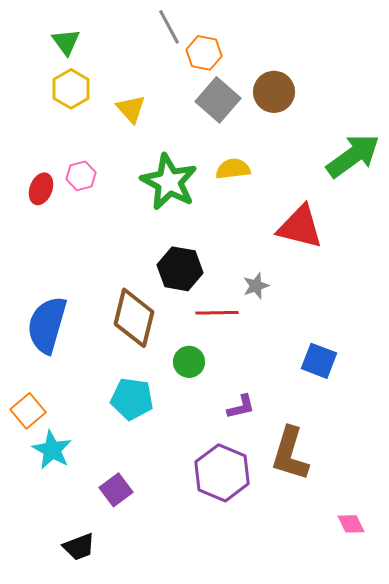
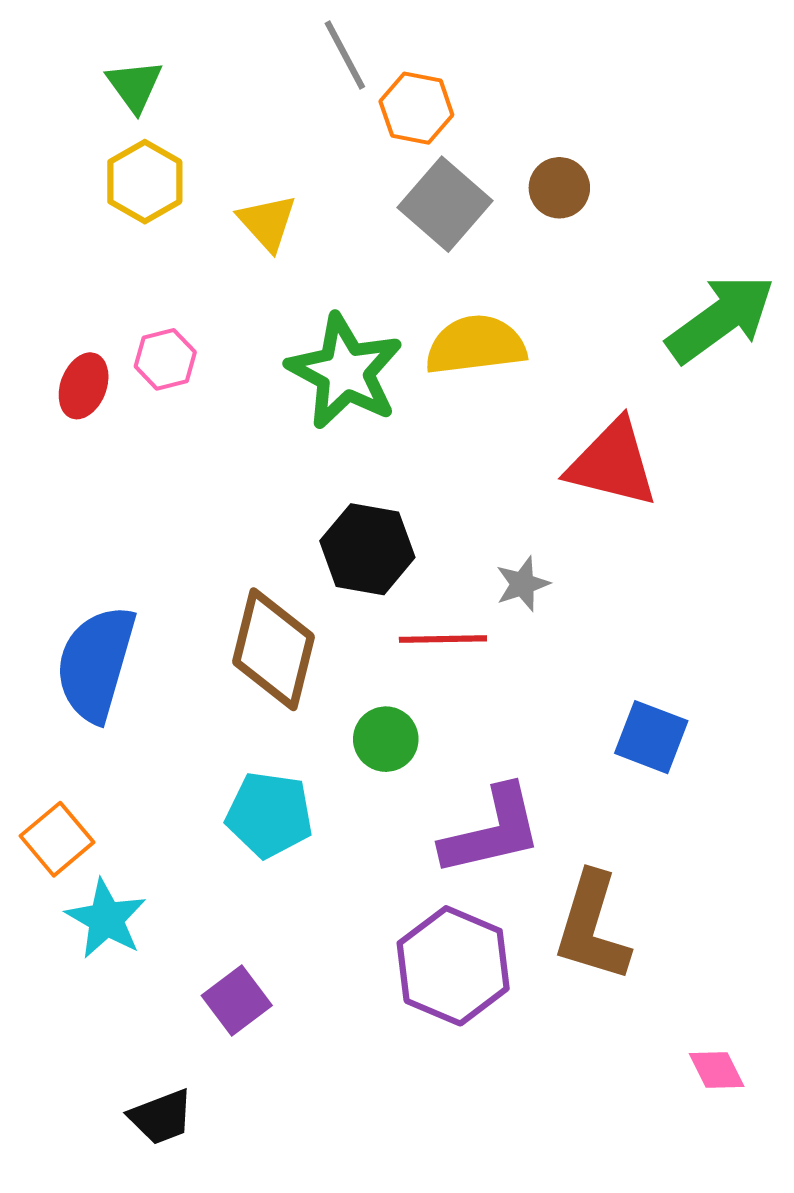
brown circle: (274, 92) -> (559, 188), size x0.7
yellow semicircle: (233, 169) -> (476, 345), size x1.4
purple L-shape: (241, 407) -> (492, 831), size x1.8

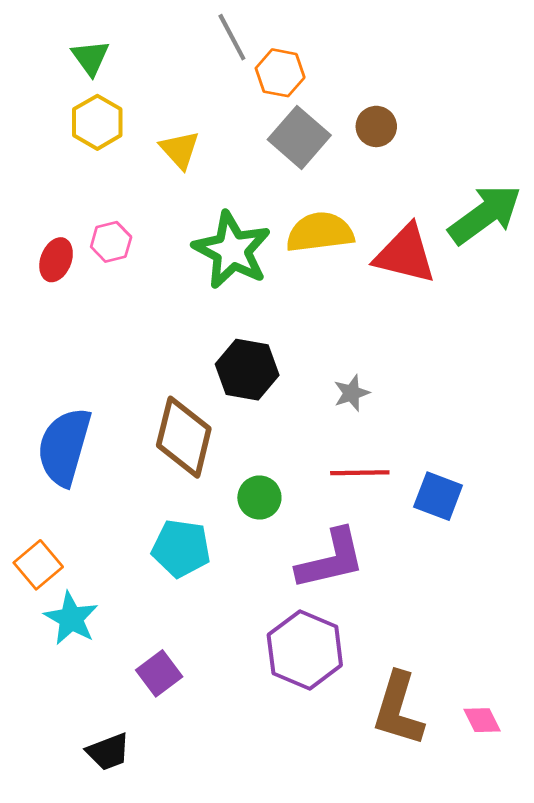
red triangle: (612, 463) -> (405, 254), moved
red line: (443, 639) -> (360, 473), moved
brown L-shape: (592, 927) -> (398, 709), moved

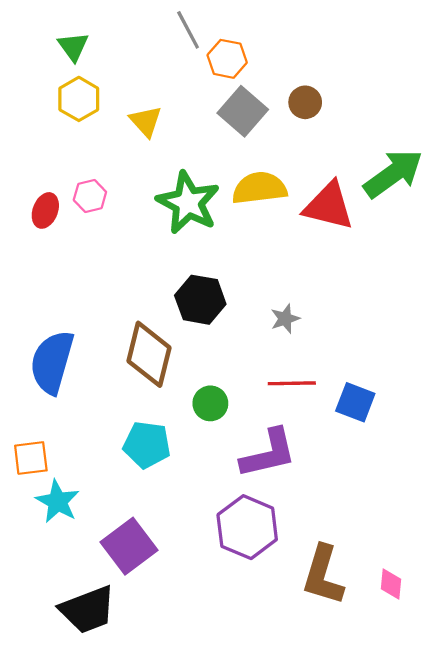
orange square: (38, 565) -> (31, 458), turned 33
purple square: (159, 673) -> (129, 546), size x1.5
pink diamond: (482, 720) -> (391, 584), turned 32
black trapezoid: (108, 752) -> (88, 610), size x1.6

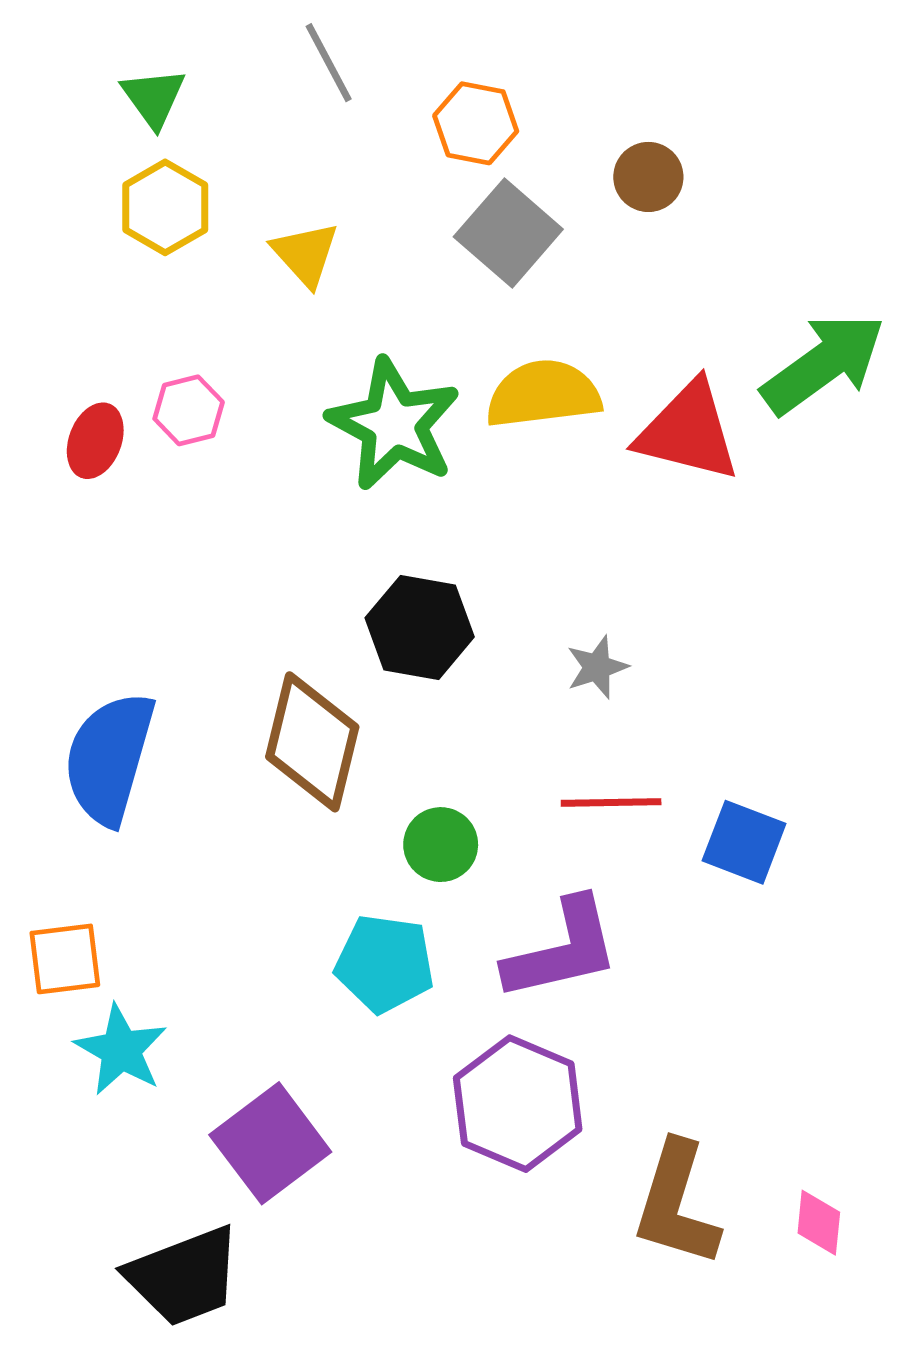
gray line: (188, 30) -> (329, 63), moved
brown circle: (305, 102) -> (648, 177), moved
cyan pentagon: (147, 445) -> (385, 964), moved

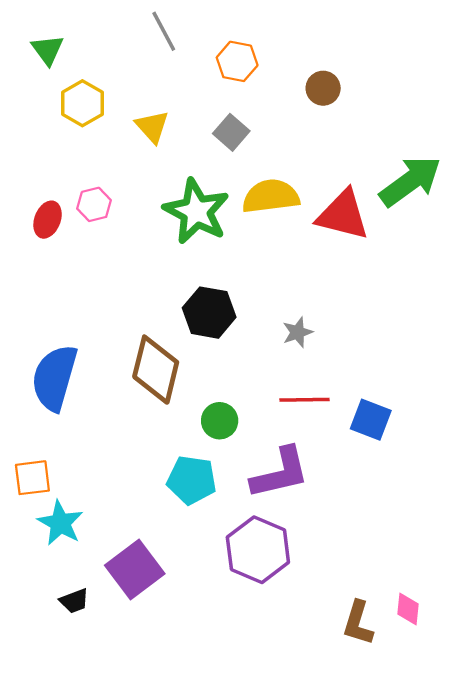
green triangle: (154, 98) -> (48, 50), moved
gray square: (508, 233) -> (231, 132), moved, size x0.7
brown L-shape: (676, 1204) -> (358, 623), moved, size x0.7
black trapezoid: (184, 1276) -> (74, 601), moved, size x0.5

